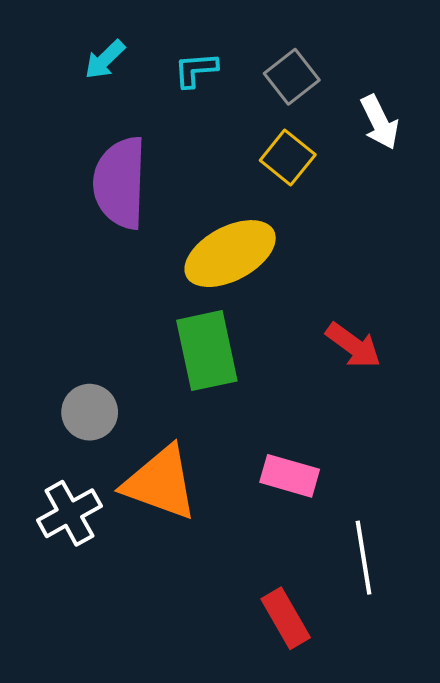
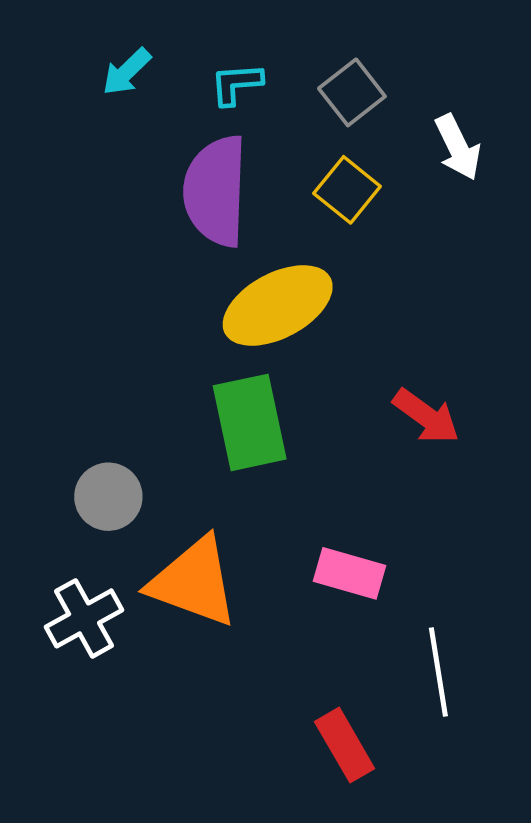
purple semicircle: (120, 183) -> (216, 191), moved

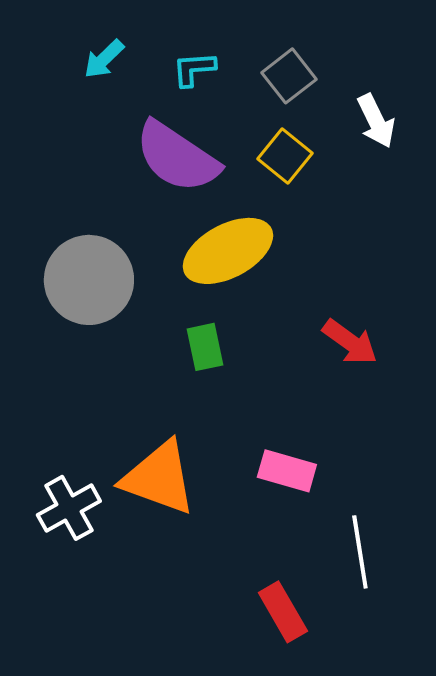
purple semicircle: (216, 191) -> (177, 157), turned -58
green rectangle: (250, 422) -> (205, 347), size x0.6
gray circle: (108, 497) -> (89, 280), moved, size x1.6

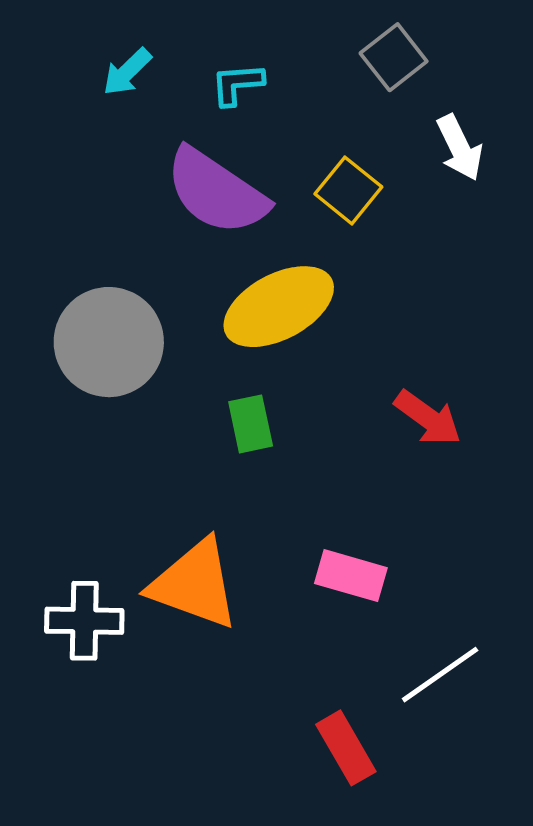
gray square: (289, 76) -> (394, 57), moved
white cross: (69, 508) -> (84, 621), turned 30
white line: (360, 552) -> (440, 675), turned 64

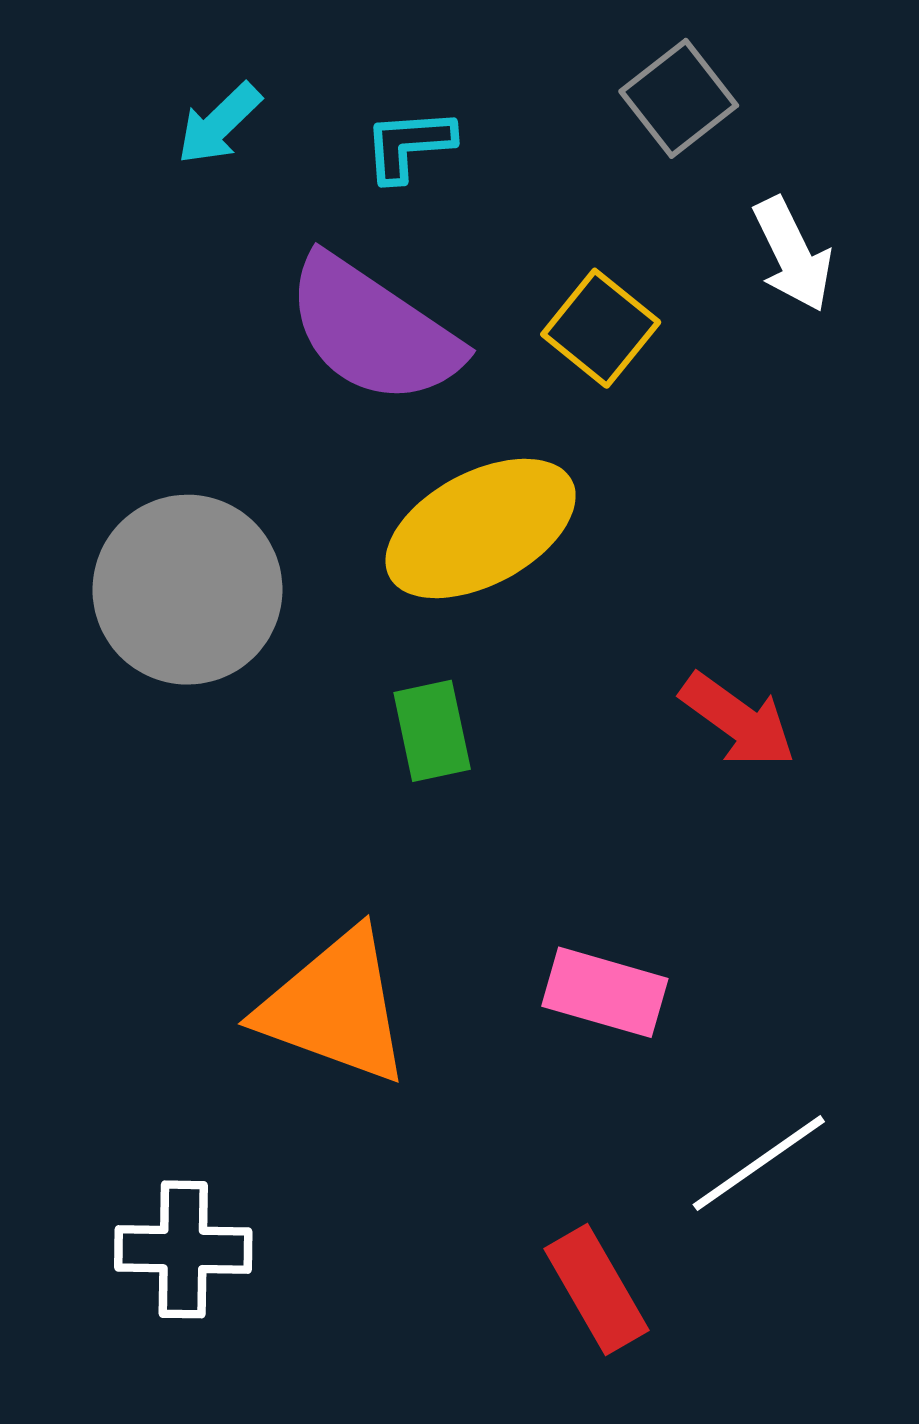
white cross: (84, 621) -> (183, 1249), moved

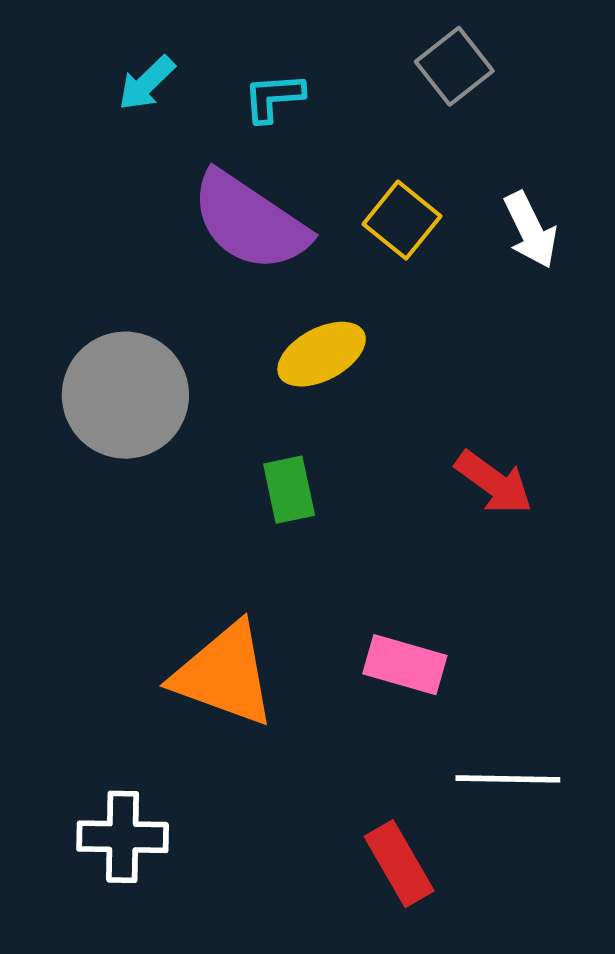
white arrow: (793, 254) -> (530, 230), moved
yellow ellipse: (481, 528) -> (322, 354), size x0.7
white line: (759, 1163) -> (508, 779), turned 36

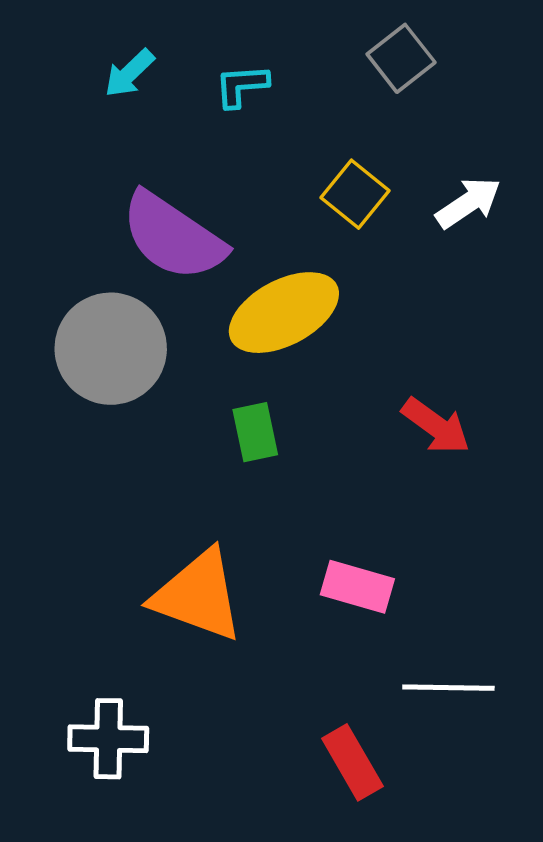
purple semicircle: (250, 221) -> (173, 237), moved
white arrow: (530, 230) -> (468, 203), turned -98
yellow ellipse: (322, 354) -> (284, 313), size x1.4

